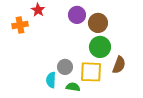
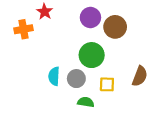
green circle: (100, 47) -> (92, 55), moved
yellow square: (91, 72) -> (107, 84), size x0.6
cyan semicircle: (51, 80) -> (54, 76), moved

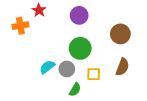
brown circle: (115, 27) -> (120, 34), moved
cyan semicircle: (54, 76) -> (47, 67), turned 49
green semicircle: (86, 102) -> (75, 90), turned 112

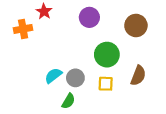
brown circle: (120, 34) -> (136, 26), moved
green circle: (80, 48) -> (107, 55), moved
green semicircle: (75, 90) -> (68, 101), moved

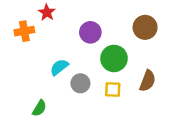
purple circle: (89, 17) -> (90, 32), moved
cyan semicircle: (53, 76) -> (59, 67), moved
green semicircle: (68, 101) -> (39, 108), moved

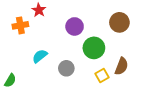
cyan semicircle: (59, 67) -> (40, 56), moved
yellow square: (113, 90) -> (102, 75), moved, turned -32
green semicircle: (39, 108) -> (10, 81), moved

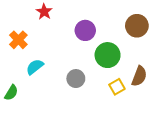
orange cross: (20, 25) -> (18, 40), moved, turned -35
cyan semicircle: (40, 56) -> (35, 67), moved

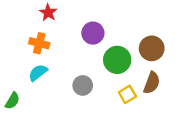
brown circle: (137, 26) -> (152, 48), moved
orange cross: (18, 40) -> (39, 43), moved, turned -30

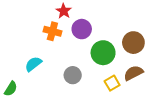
red star: (48, 13) -> (64, 11), moved
orange cross: (39, 43) -> (52, 31), moved
brown semicircle: (152, 83) -> (133, 73), turned -138

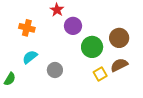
orange cross: (52, 31) -> (27, 28), moved
gray circle: (73, 75) -> (55, 70), moved

